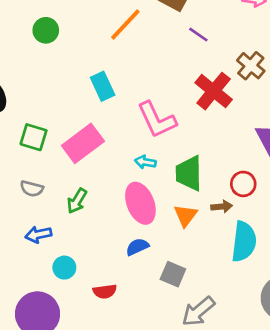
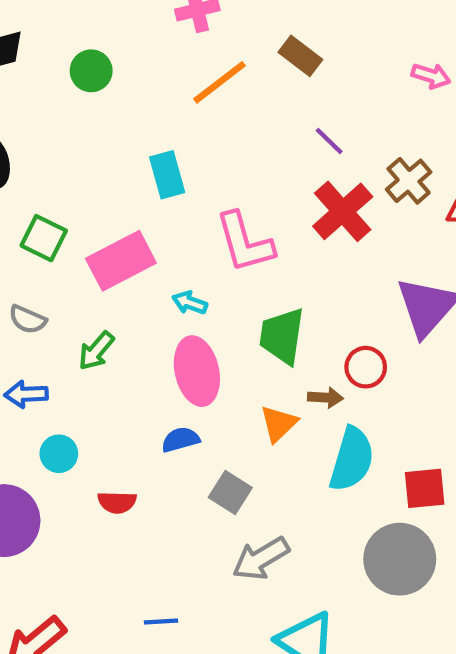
purple line: (198, 35) -> (329, 141), moved
cyan arrow: (145, 162) -> (190, 303), moved
orange triangle: (186, 216) -> (279, 424), moved

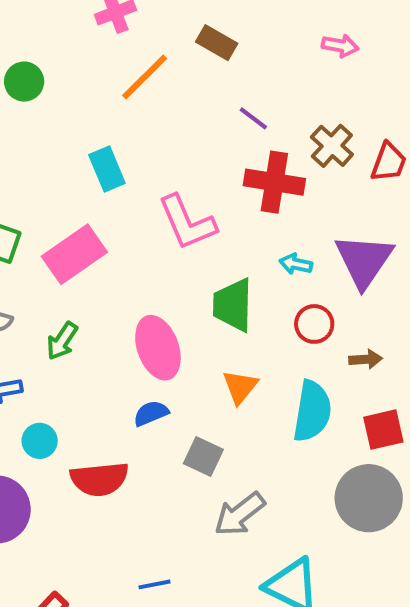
red cross: (343, 211) -> (274, 182), turned -32
cyan arrow: (190, 303) -> (296, 264), moved
brown arrow: (325, 398) -> (366, 359), moved
red semicircle: (117, 502) -> (99, 479), size x1.6

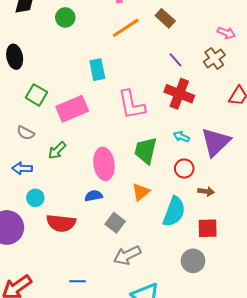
brown cross: (332, 146) -> (214, 58), moved
gray circle: (369, 498) -> (193, 261), size x0.7

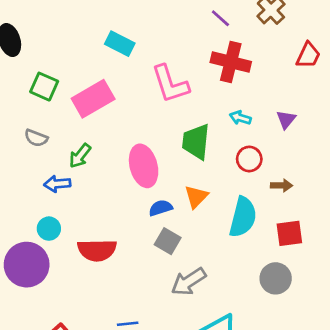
cyan rectangle: (97, 70) -> (120, 44), turned -45
purple triangle: (216, 142) -> (286, 119), size x0.5
blue arrow: (22, 168) -> (57, 184), moved
blue semicircle: (94, 196) -> (161, 208), moved
cyan circle: (35, 198) -> (49, 229), moved

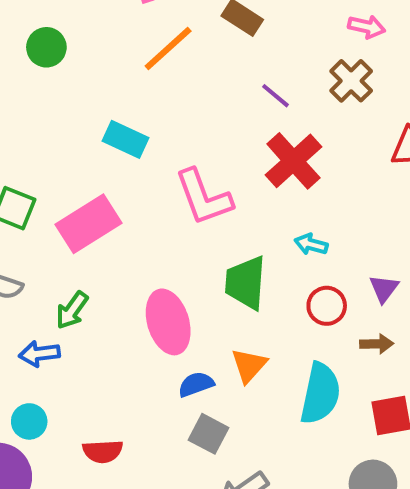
red cross: (231, 62) -> (293, 161), turned 36
purple triangle: (286, 119) -> (384, 289), moved
red semicircle: (97, 250) -> (103, 451), size x0.7

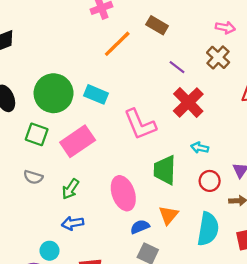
green circle: (46, 47) -> (54, 93), moved, size x1.8
blue arrow: (39, 354) -> (73, 223), moved

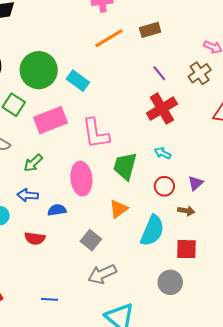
brown rectangle: (157, 25) -> (150, 30), turned -60
pink L-shape: (140, 124) -> (96, 133), moved
blue semicircle: (140, 227) -> (57, 210), moved

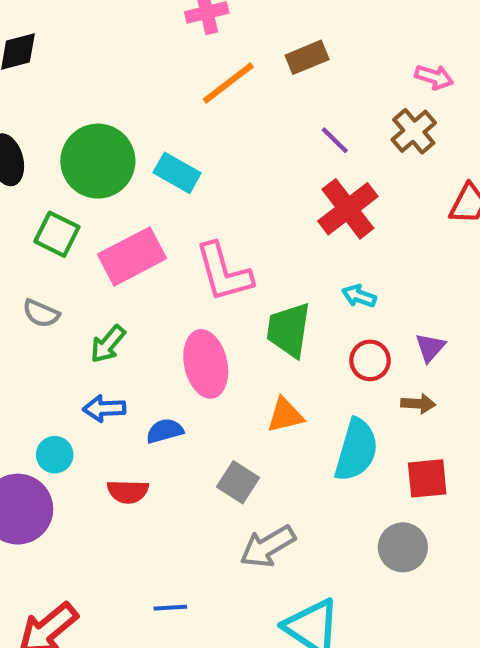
orange triangle: (119, 209) -> (285, 415), turned 30

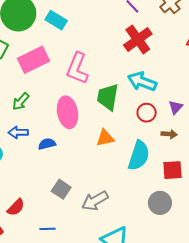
pink L-shape: (224, 272) -> (77, 68), turned 36
cyan arrow: (359, 296) -> (142, 82), size x1.8
gray square: (238, 482) -> (61, 189), moved
red semicircle: (128, 491) -> (16, 207), moved, turned -48

